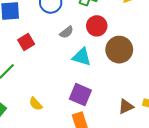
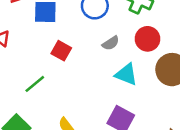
red square: (26, 42) -> (61, 51), turned -35

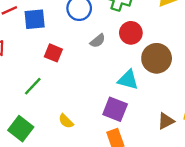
cyan triangle: (126, 74) -> (128, 80), moved

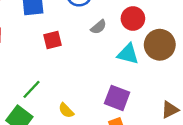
red square: (53, 53) -> (53, 40), turned -36
cyan triangle: (128, 80) -> (128, 54), moved
green line: (33, 86) -> (32, 89), moved

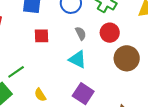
gray semicircle: (99, 27) -> (81, 33), turned -88
cyan triangle: (128, 54) -> (78, 59), moved

